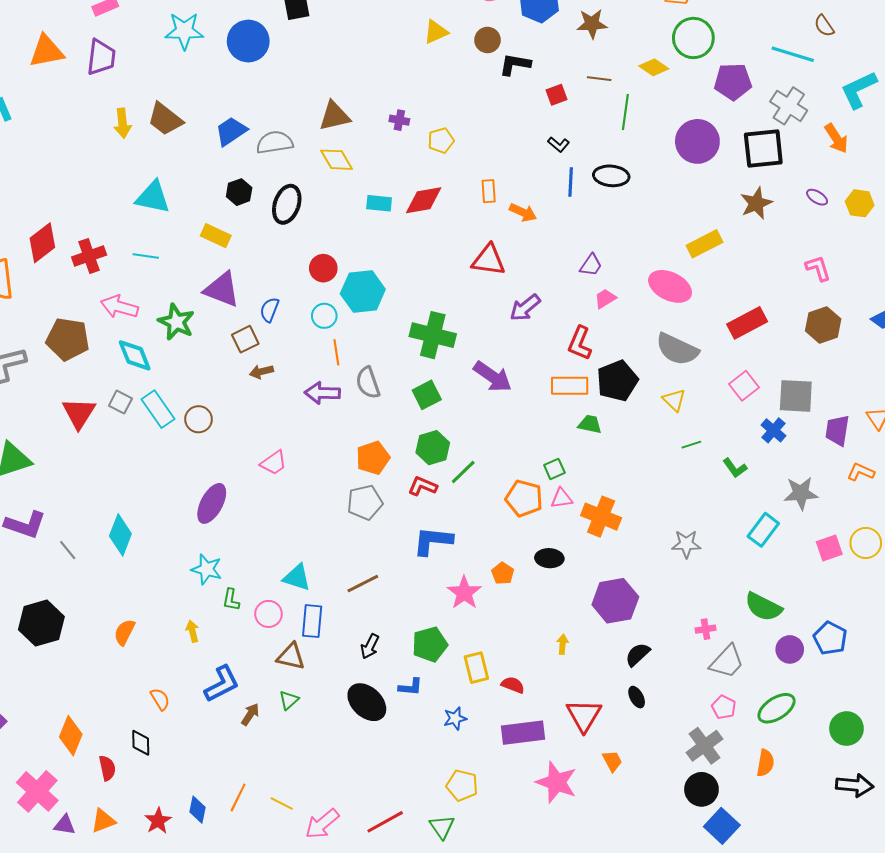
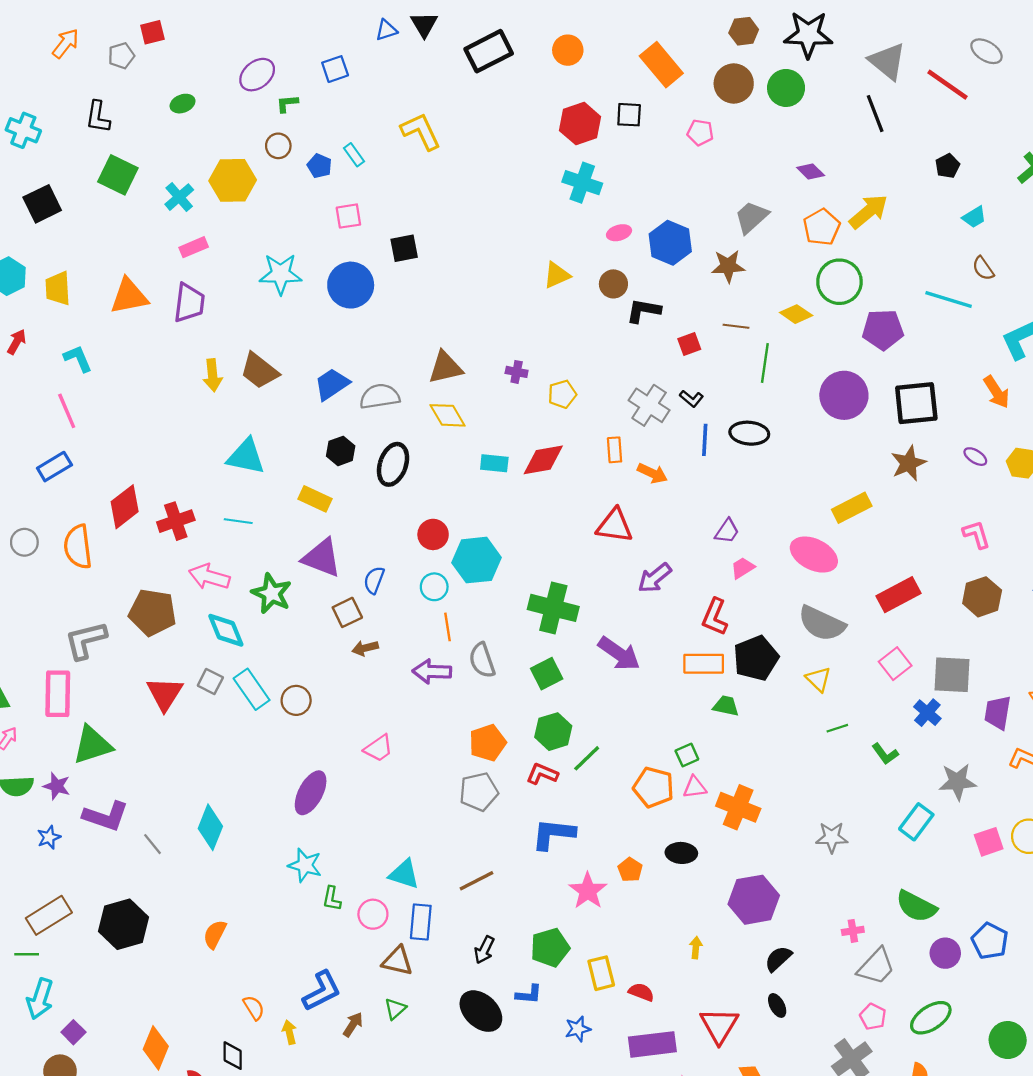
gray cross: (789, 106) -> (649, 405), moved
yellow arrow: (192, 631) -> (289, 1032), moved

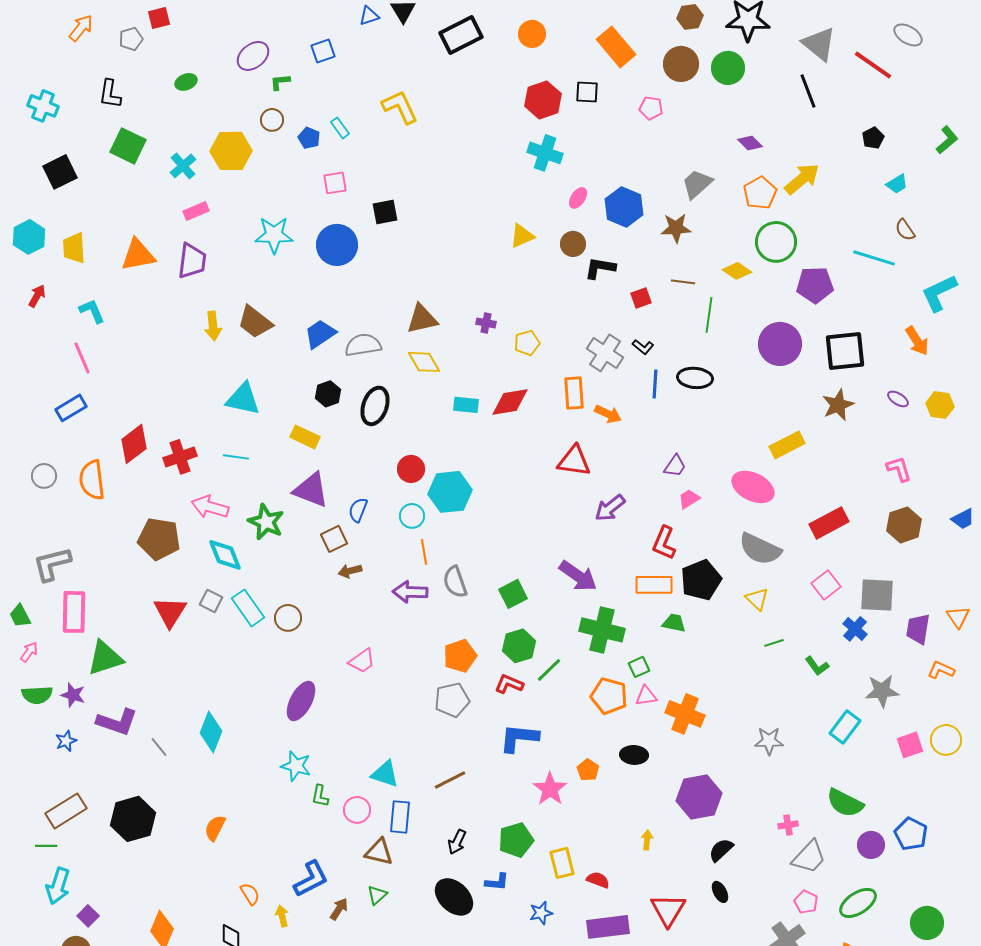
pink ellipse: (619, 233) -> (578, 198), turned -40
orange rectangle: (615, 450) -> (574, 393), size x1.4
green cross: (553, 608) -> (602, 630), moved
gray L-shape: (86, 640) -> (52, 564), moved

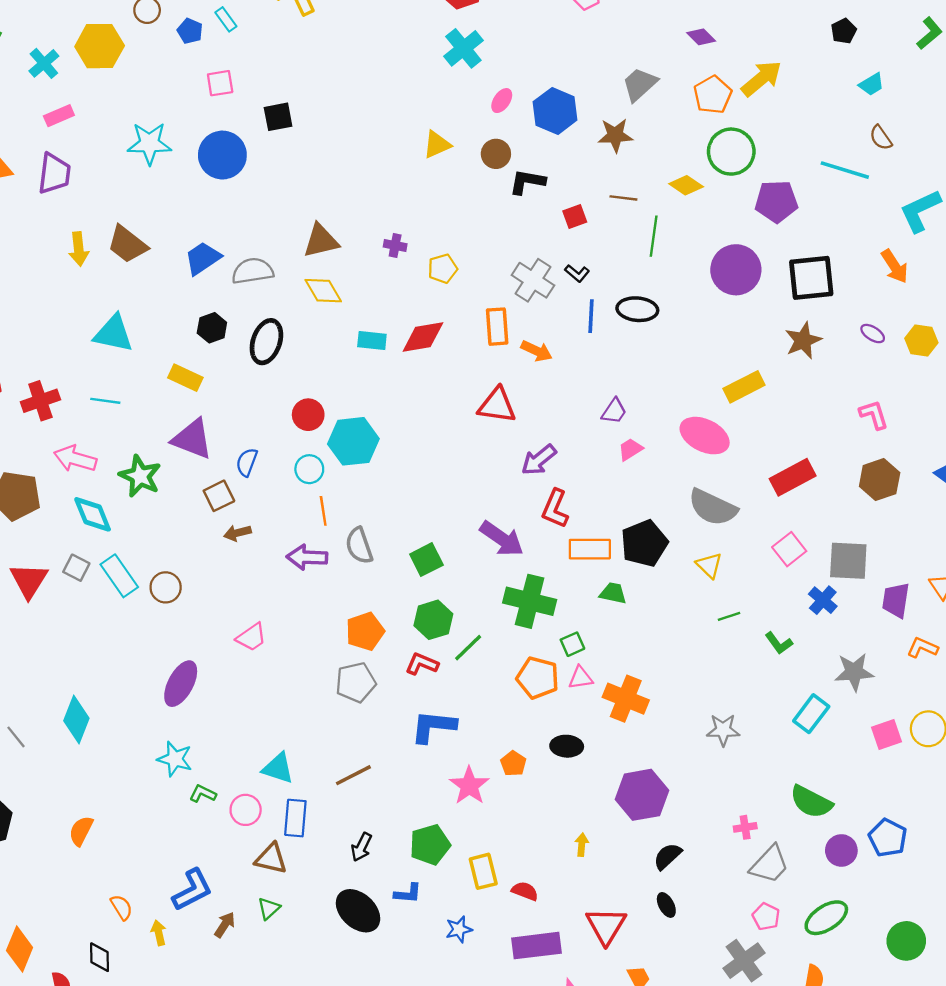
cyan cross: (545, 153) -> (463, 48), turned 32
red L-shape: (664, 543) -> (555, 509), moved
green L-shape: (320, 796) -> (203, 794), turned 105

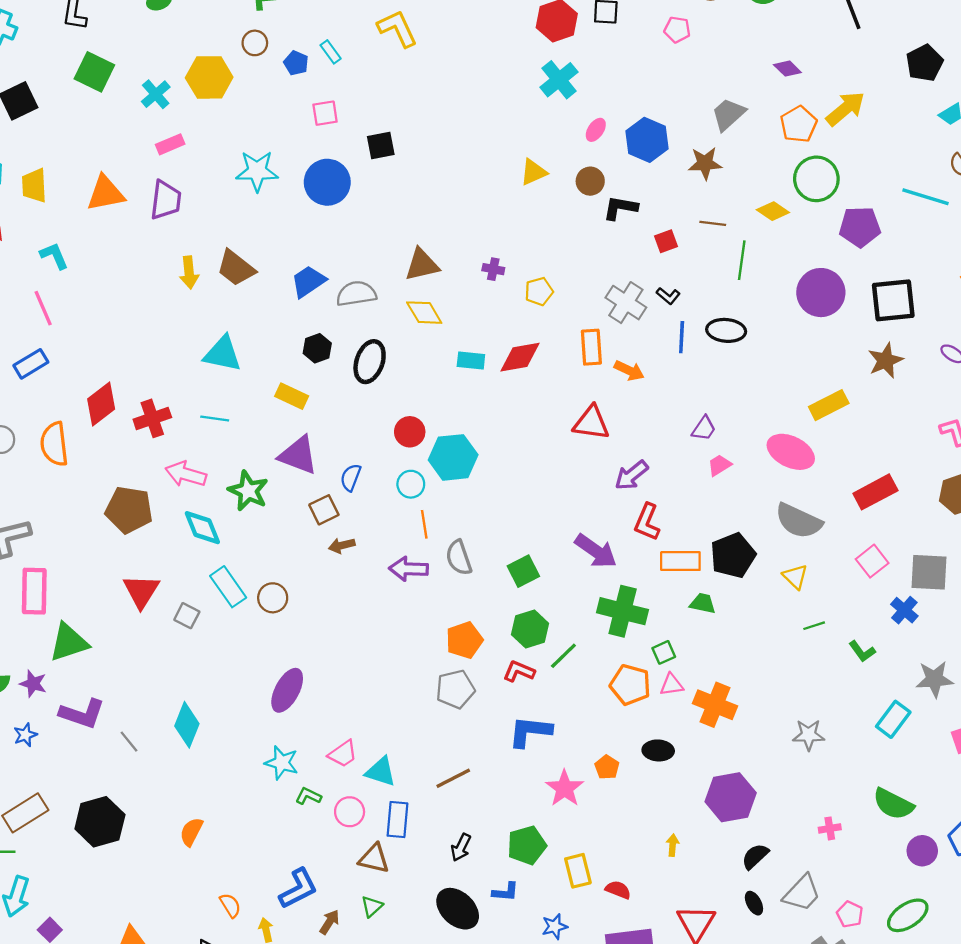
black pentagon: (844, 31) -> (924, 63), size x1.5
gray square: (76, 568) -> (187, 616), moved
pink trapezoid: (251, 637) -> (343, 754), moved
gray trapezoid: (769, 864) -> (802, 893), moved

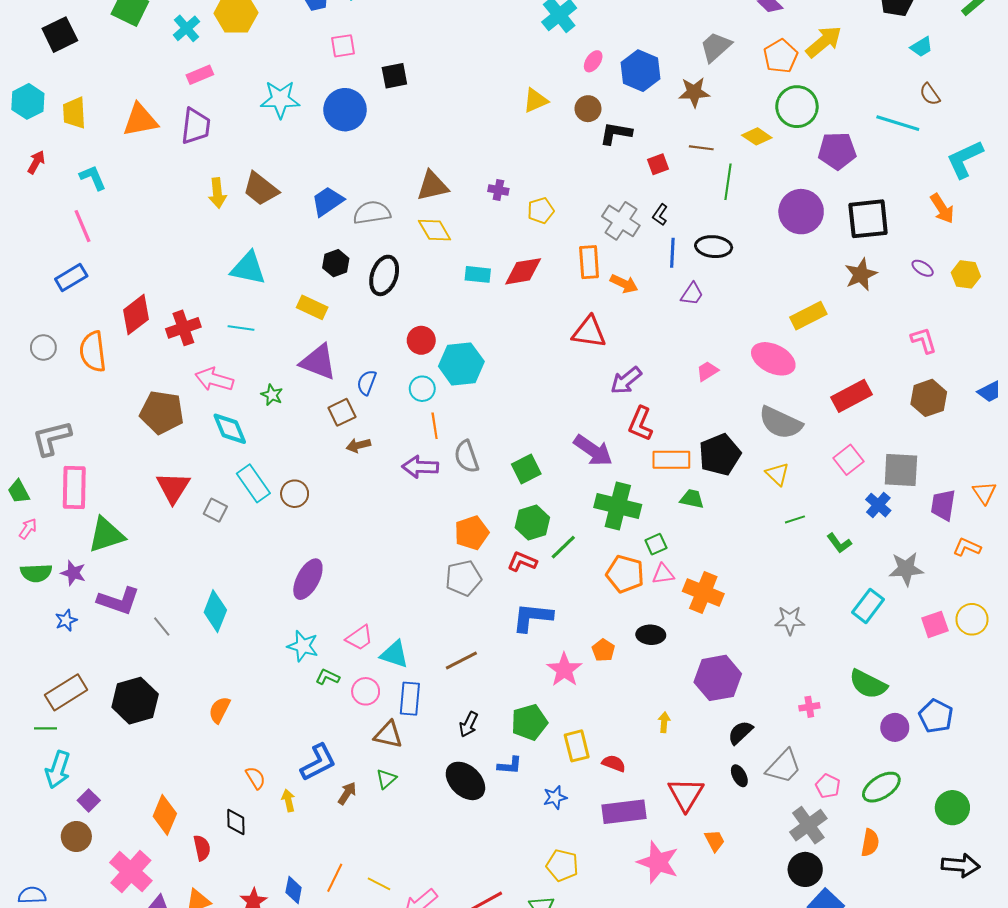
black L-shape: (668, 296) -> (660, 215), turned 85
purple trapezoid: (704, 428) -> (692, 294), moved
green star: (248, 491) -> (272, 395), size x0.6

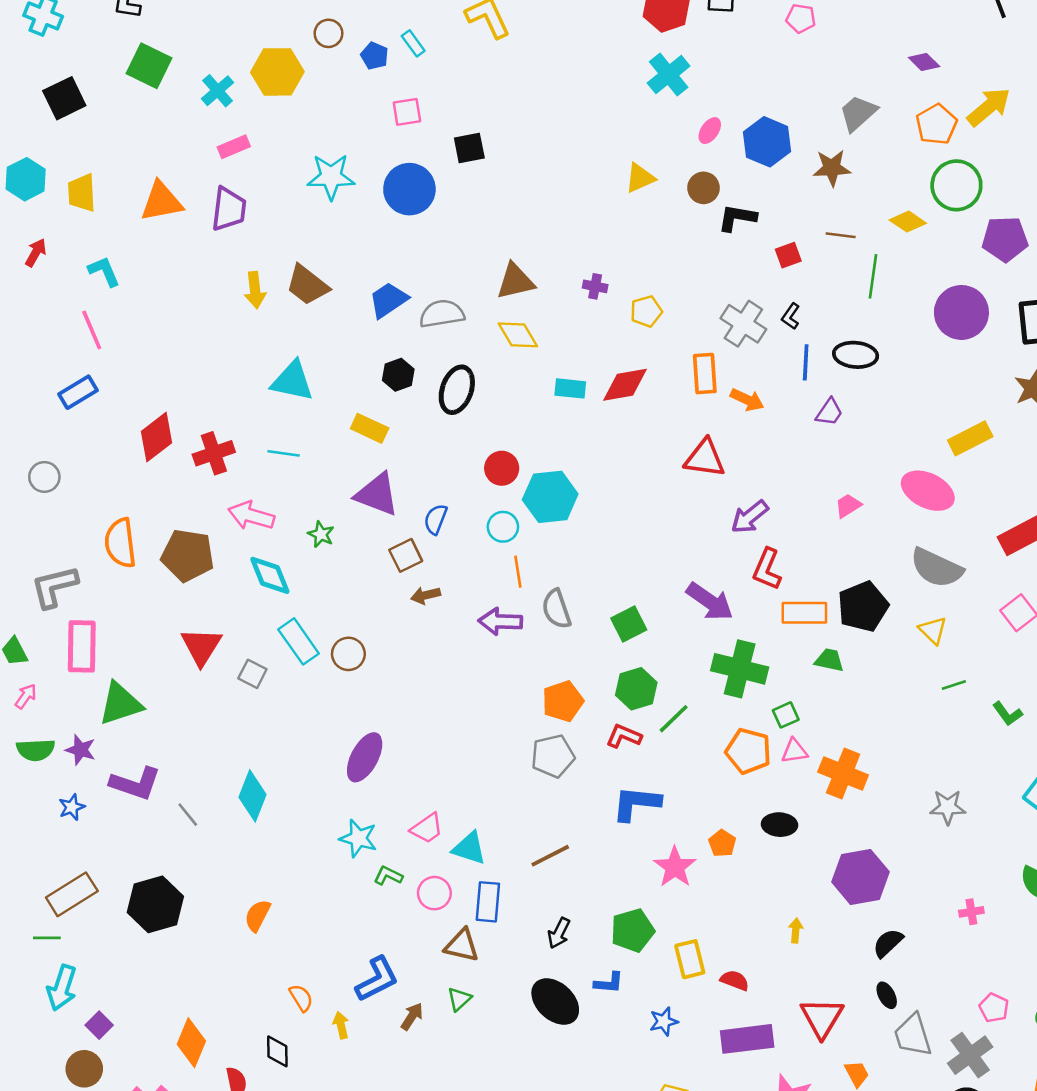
orange semicircle: (93, 352) -> (120, 543), moved
gray trapezoid: (784, 767) -> (913, 1035), moved, turned 120

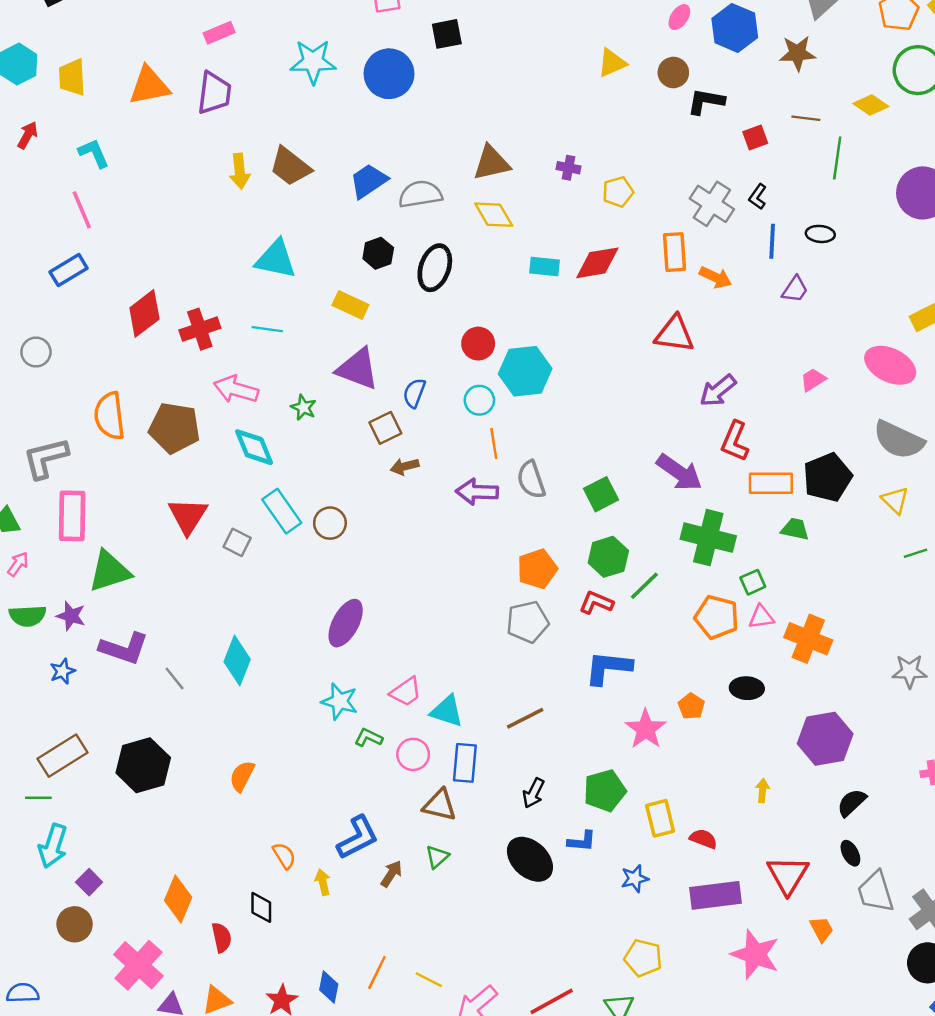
black ellipse: (856, 355) -> (820, 234), size x0.7

